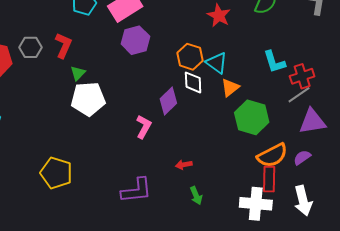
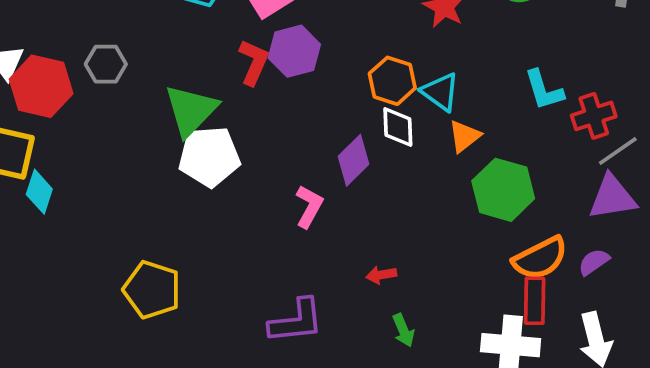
red L-shape: (63, 45) -> (254, 62), moved
green triangle: (78, 73) -> (191, 110), size x2.0
gray line: (299, 95) -> (618, 151), moved

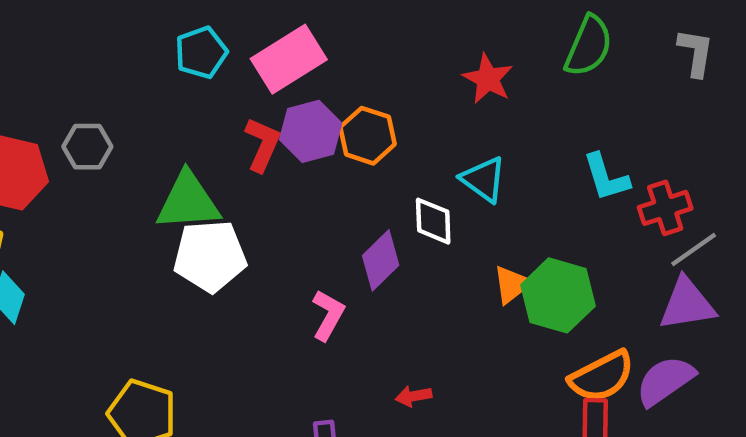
orange hexagon: (392, 81) -> (368, 136), moved
green triangle: (191, 110) -> (188, 201), turned 42
orange triangle: (464, 136) -> (512, 285), moved
purple semicircle: (594, 262) -> (665, 381), size x1.6

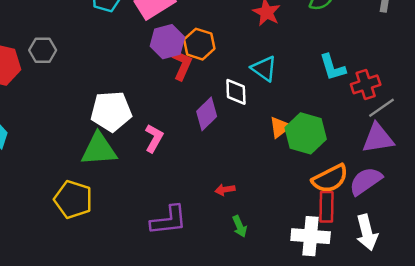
red L-shape: (262, 144) -> (182, 65), moved
green triangle: (188, 201) -> (99, 149), moved
pink L-shape: (328, 315) -> (154, 138), moved

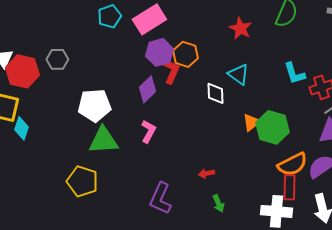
white pentagon: (111, 111) -> (94, 105), moved
purple diamond: (207, 114) -> (147, 89), moved
purple L-shape: (169, 220) -> (160, 198), turned 120

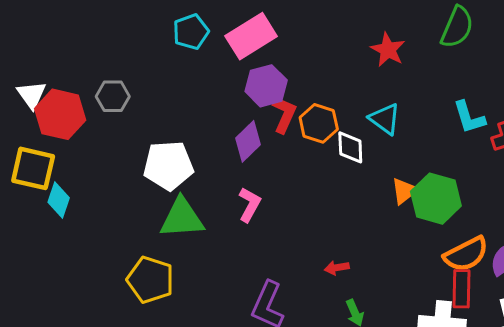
orange hexagon: (185, 54) -> (319, 123), moved

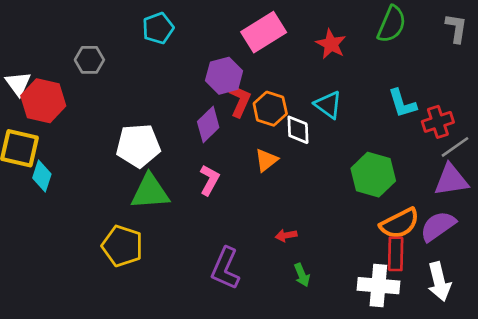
pink rectangle: (251, 36) -> (264, 32), moved
gray hexagon: (113, 96) -> (89, 60), moved
orange triangle: (404, 191) -> (266, 160), moved

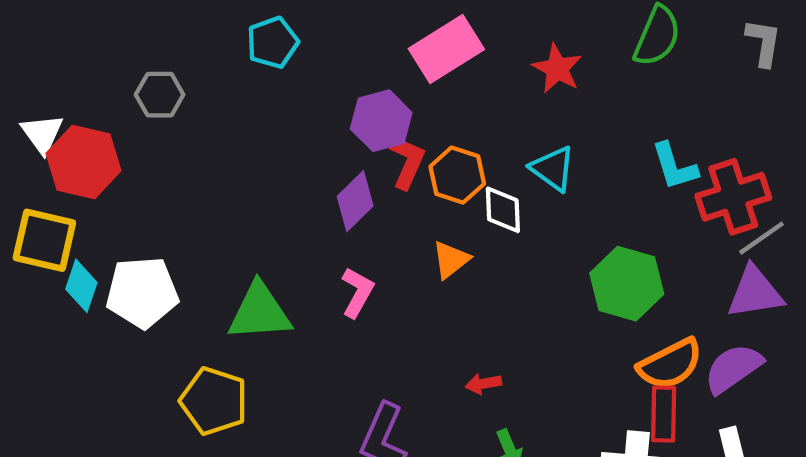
red cross: (438, 122) -> (733, 197), size x1.4
white pentagon: (138, 146) -> (142, 292), moved

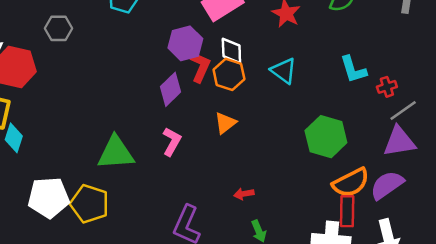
red cross: (733, 197) -> (387, 87), size x0.5
white diamond: (503, 210) -> (231, 51), moved
white pentagon: (142, 292) -> (49, 198), moved

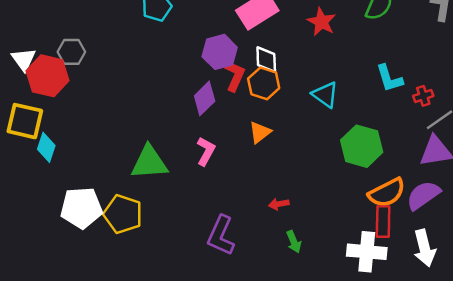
gray hexagon: (59, 28) -> (71, 52), moved
cyan triangle: (284, 71) -> (325, 95), moved

